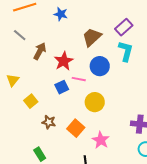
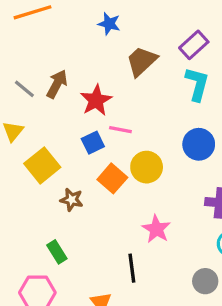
blue star: (61, 14) -> (109, 24), moved
gray line: (20, 35) -> (24, 89), moved
blue circle: (100, 66) -> (199, 144), moved
yellow square: (31, 101) -> (42, 165), size x1.5
orange square: (76, 128) -> (112, 178), moved

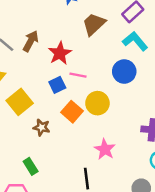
cyan L-shape: (197, 84) -> (135, 41), turned -55
blue circle: (199, 144) -> (124, 72), moved

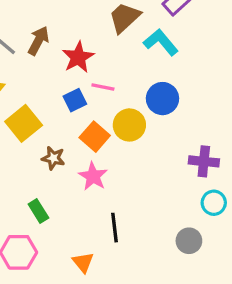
cyan L-shape: (135, 41) -> (161, 42), moved
blue circle: (124, 72) -> (162, 99), moved
pink star: (105, 149) -> (93, 176), moved

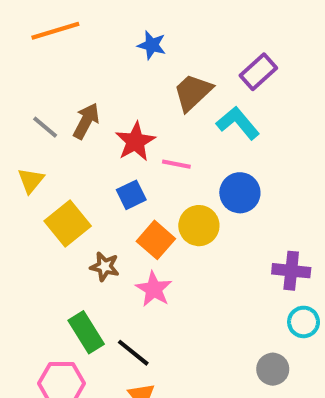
pink line: (103, 87) -> (176, 164), moved
green rectangle: (38, 211) -> (86, 332), size x1.4
black line: (115, 228) -> (133, 353), moved, turned -44

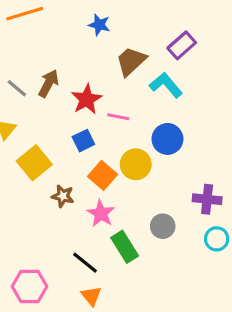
green rectangle: (86, 332) -> (125, 247), moved
gray circle: (273, 369) -> (163, 226), moved

